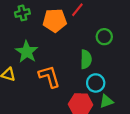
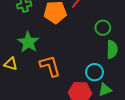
green semicircle: (86, 59) -> (112, 49), moved

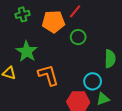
green circle: (103, 28) -> (78, 37), moved

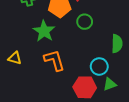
green star: (27, 51) -> (44, 31), moved

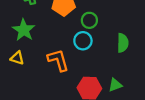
green star: (44, 31) -> (24, 30), moved
cyan circle: (99, 66) -> (83, 41), moved

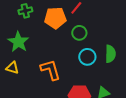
cyan circle: (83, 41) -> (87, 57), moved

